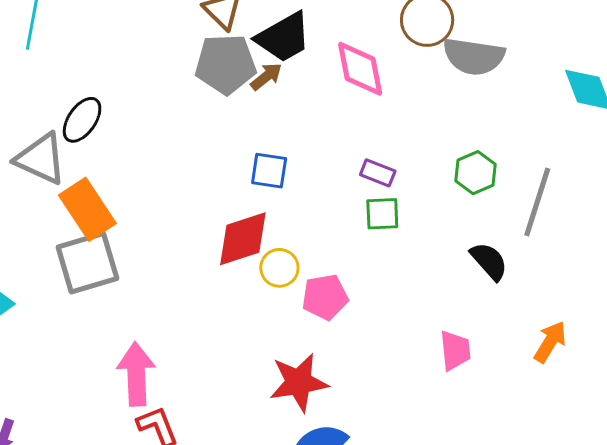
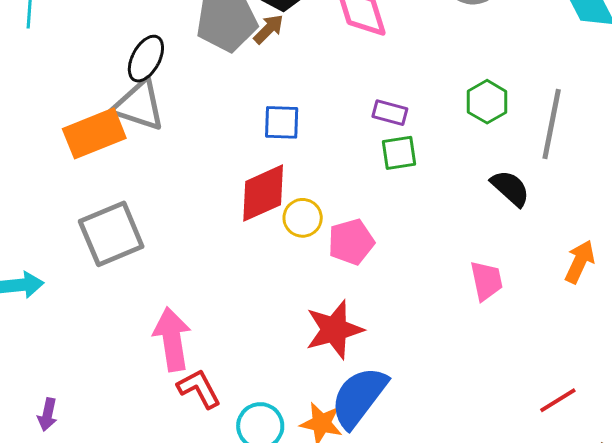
black ellipse: (82, 120) -> (146, 59), moved
gray triangle: (41, 159) -> (139, 105), moved
orange rectangle: (87, 209) -> (94, 133), moved, turned -72

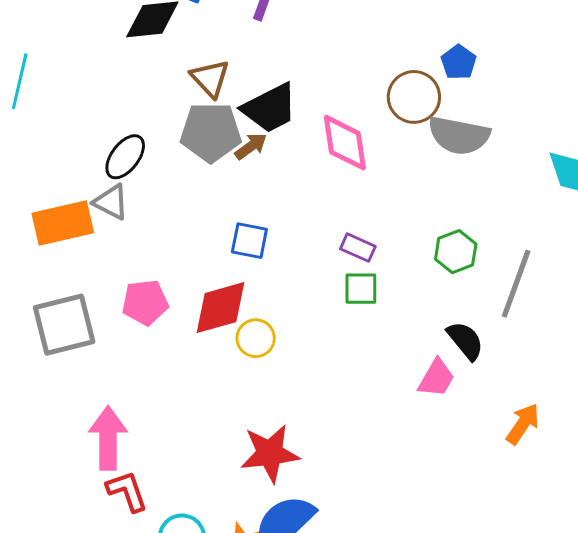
gray triangle: (139, 105) -> (111, 202), size x0.7
pink pentagon: (351, 242) -> (145, 302), moved
pink trapezoid: (486, 281) -> (436, 378), moved, turned 33

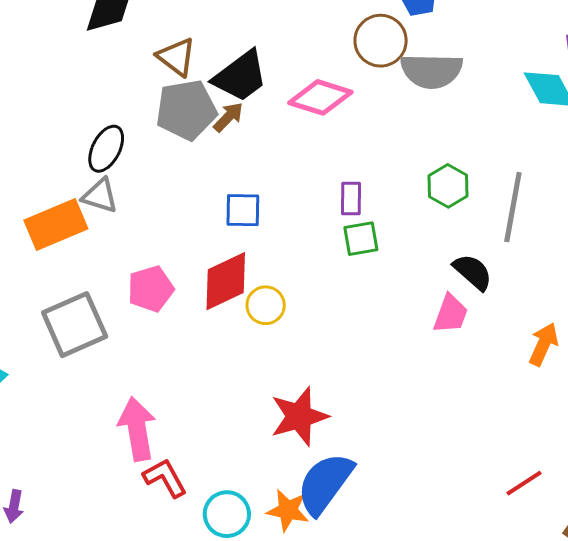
pink diamond: (345, 143) -> (320, 97), turned -54
purple rectangle: (358, 248) -> (351, 199), turned 76

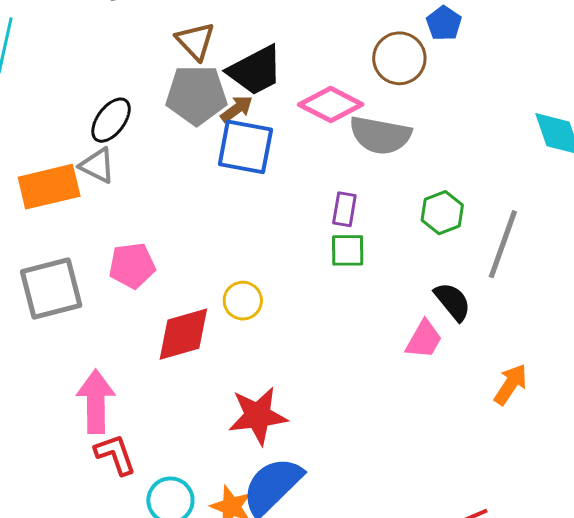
gray semicircle: (431, 71) -> (380, 135), moved
blue square: (243, 210) -> (245, 147), moved, size x1.5
red diamond: (226, 281) -> (183, 334), moved

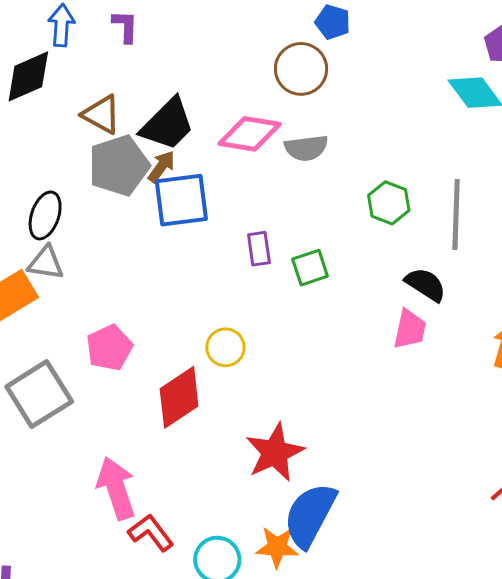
gray semicircle: (380, 135) -> (306, 148), size x0.7
purple rectangle: (344, 209) -> (259, 249), moved

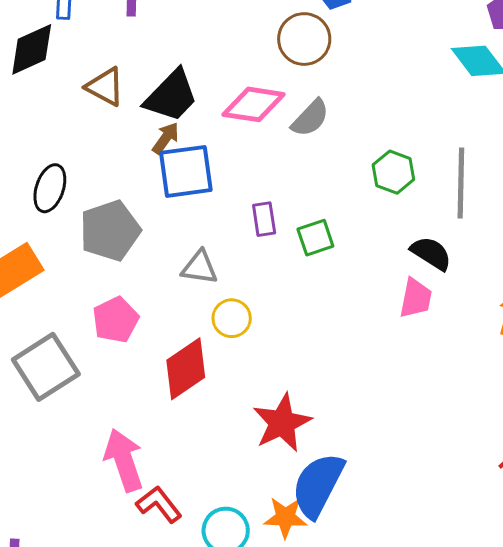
gray semicircle: (306, 148) -> (310, 118), turned -39
gray pentagon: (119, 166) -> (110, 231), moved
gray triangle: (46, 263) -> (200, 267), moved

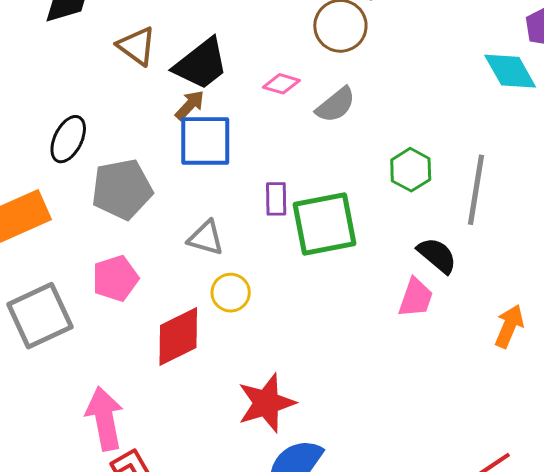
pink diamond: (254, 104) -> (281, 84), size x0.6
green square: (315, 238) -> (325, 224), size x1.8

